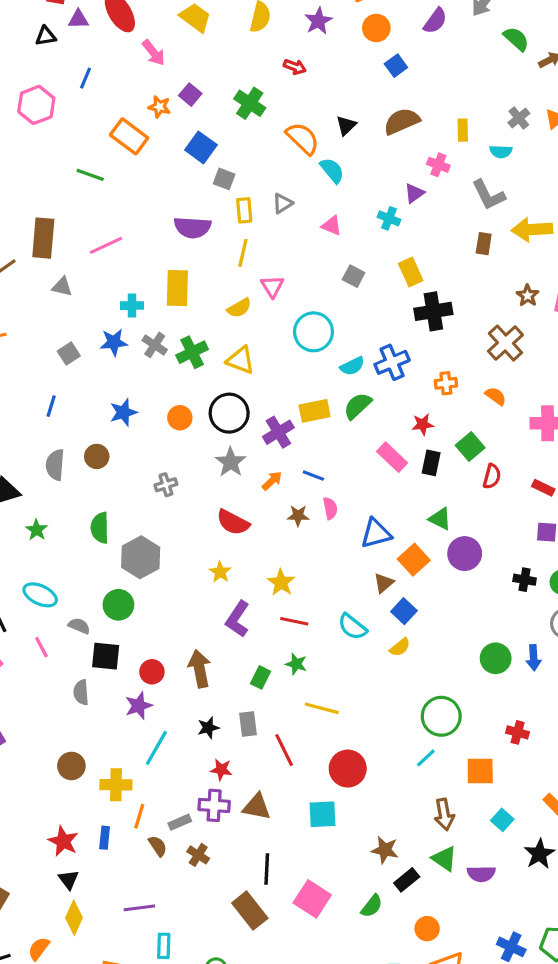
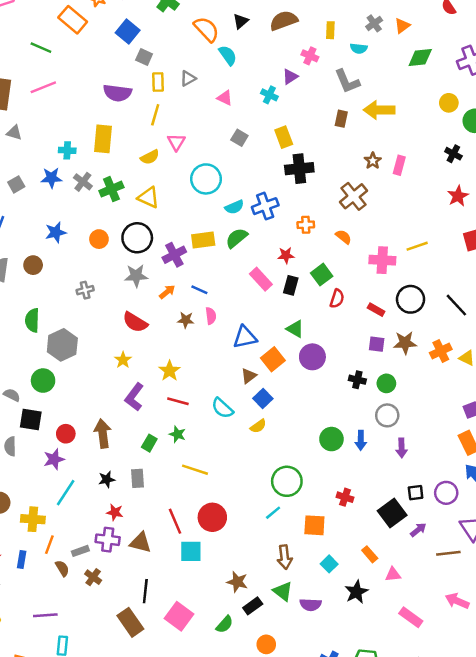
pink line: (106, 245) -> (43, 87), moved
gray star: (231, 462) -> (136, 276), turned 30
red line: (284, 750) -> (175, 521), moved

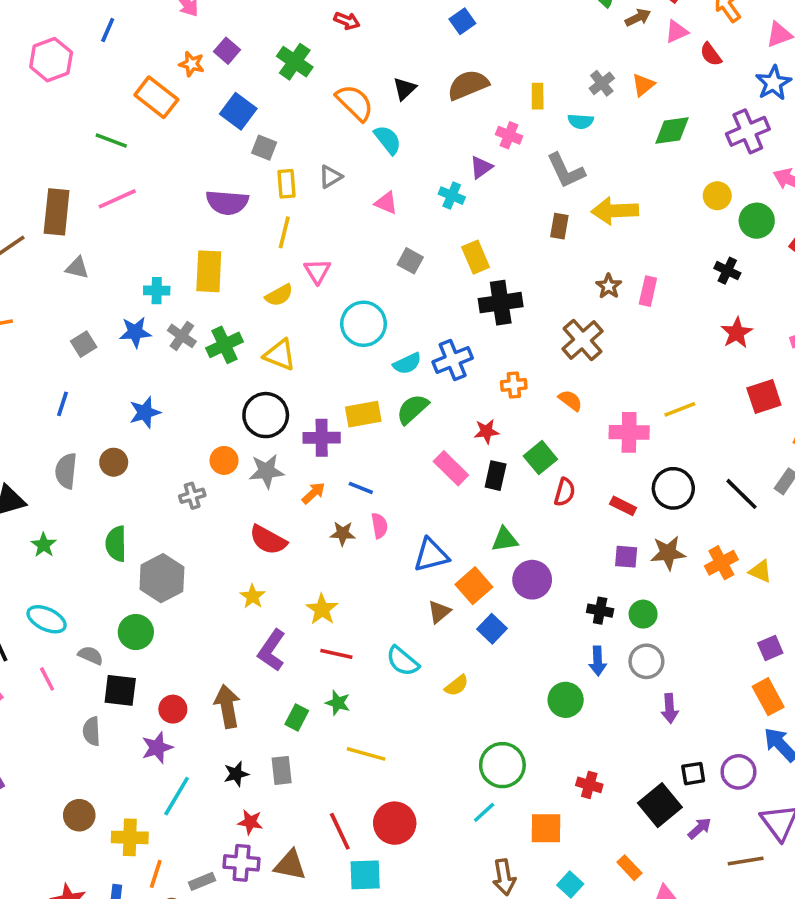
orange circle: (99, 239) -> (224, 460), moved
purple cross: (174, 255) -> (322, 438), turned 30
green triangle: (295, 329) -> (505, 540), turned -36
blue square: (263, 398) -> (492, 629), moved
blue arrow: (361, 440) -> (598, 661), moved

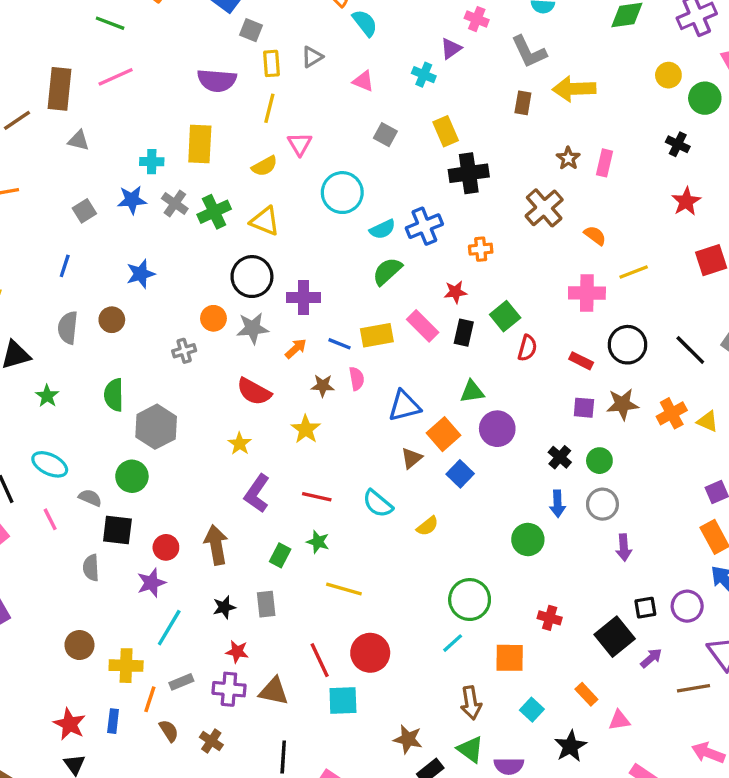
orange semicircle: (570, 400) -> (595, 235), moved
yellow rectangle: (363, 414) -> (377, 335), moved
yellow star: (322, 609) -> (306, 429), moved
black cross: (600, 611) -> (560, 457), turned 30
gray rectangle: (202, 881) -> (181, 682), moved

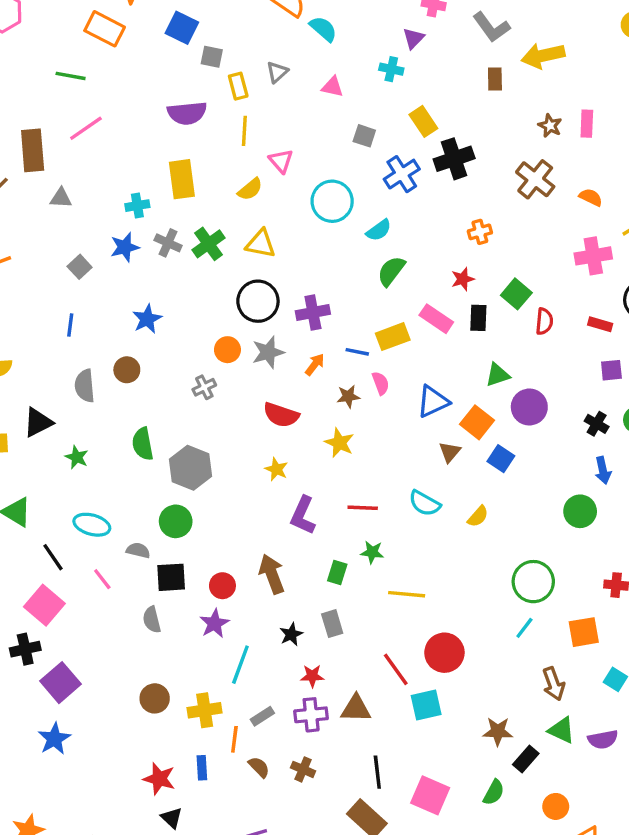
blue cross: (424, 226) -> (402, 174), moved

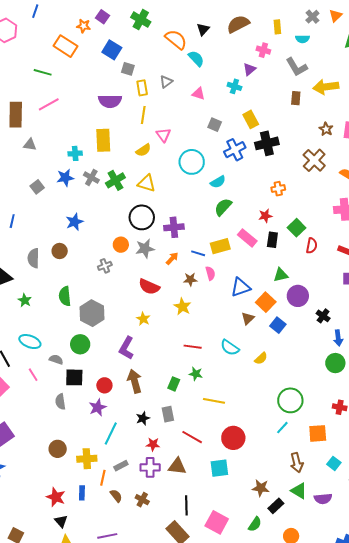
blue line: (70, 325) -> (12, 221), moved
black cross: (597, 424) -> (323, 316), moved
green circle: (580, 511) -> (335, 363), moved
purple L-shape: (303, 515) -> (126, 348), moved
red line: (396, 669) -> (192, 437), moved, turned -30

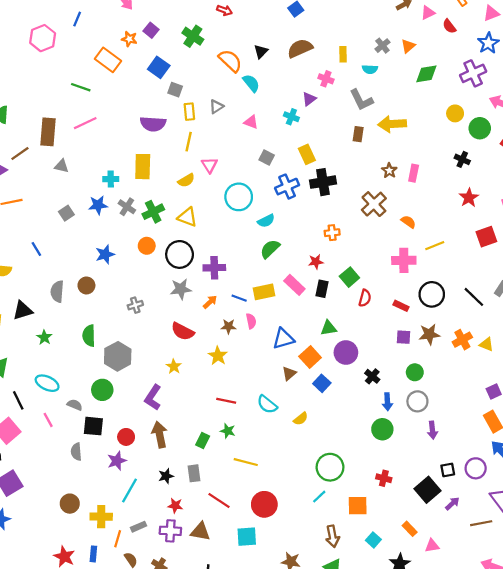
blue line: (12, 221) -> (36, 249), turned -48
orange circle: (121, 245) -> (147, 246), moved

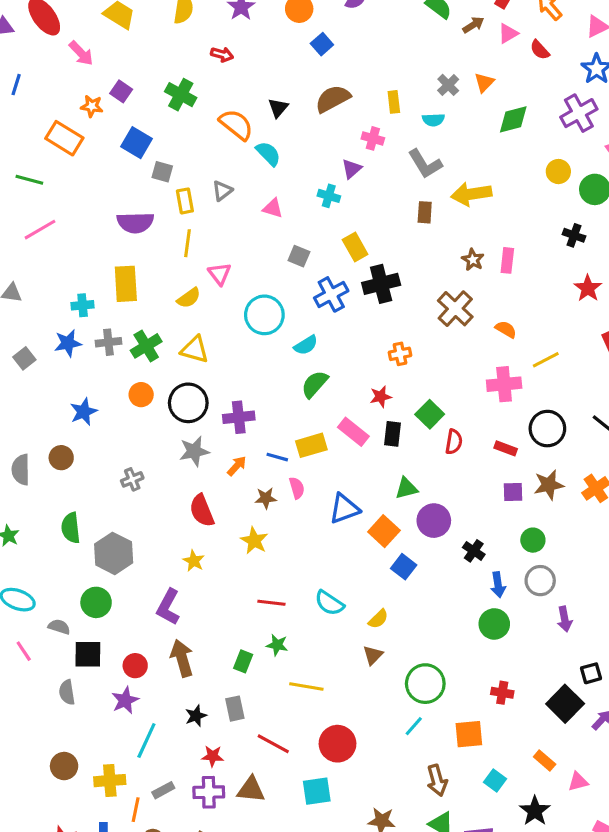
gray cross: (127, 207) -> (108, 342), turned -35
red semicircle: (183, 331) -> (202, 511), turned 45
brown triangle: (289, 373) -> (373, 655), moved

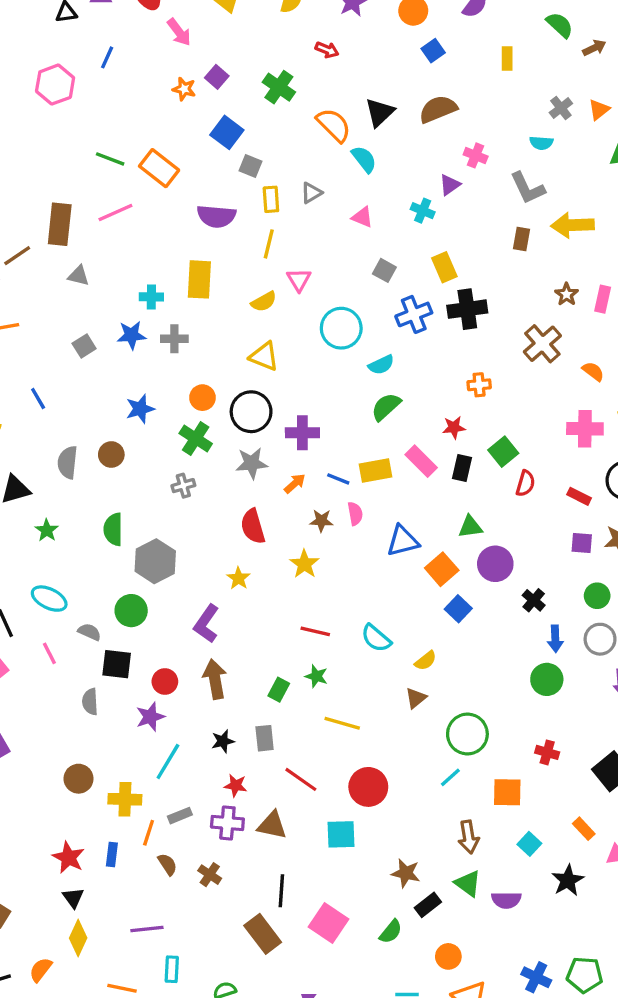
yellow rectangle: (394, 102) -> (507, 59), moved
black triangle: (278, 108) -> (380, 112), size x1.4
orange rectangle: (64, 138) -> (159, 168), moved
green cross: (146, 346) -> (196, 439), moved, turned -32

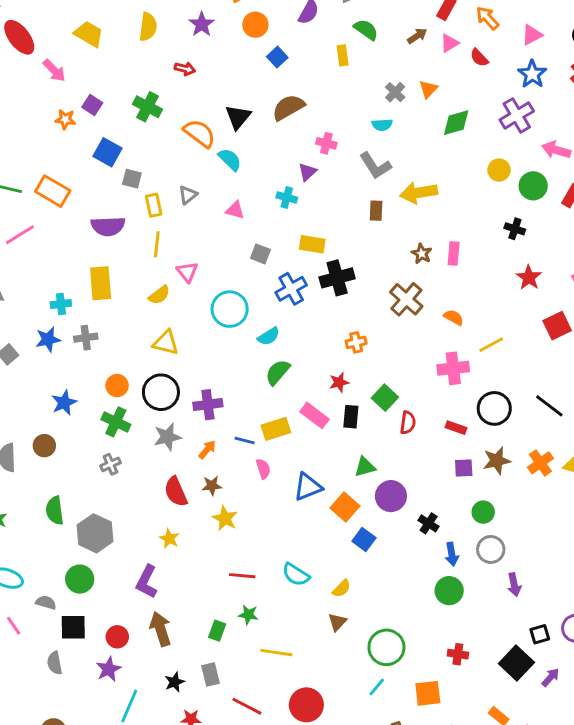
green semicircle: (560, 25) -> (366, 30), moved
yellow rectangle: (444, 267) -> (312, 244), turned -50
brown star: (321, 521) -> (212, 486), moved

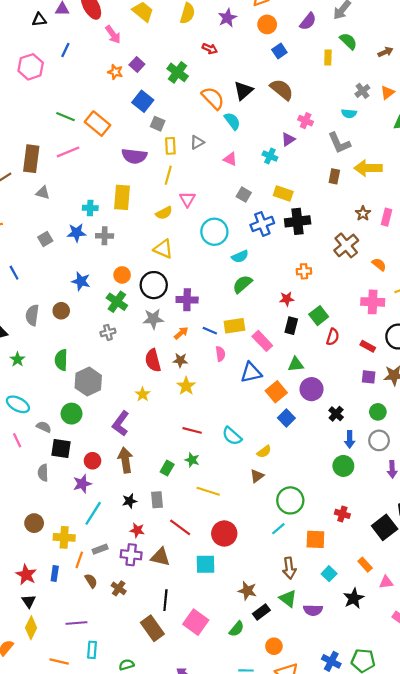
brown semicircle: (288, 107) -> (282, 89), turned 60
blue star: (64, 403) -> (81, 281), turned 30
pink rectangle: (315, 415) -> (262, 341), moved

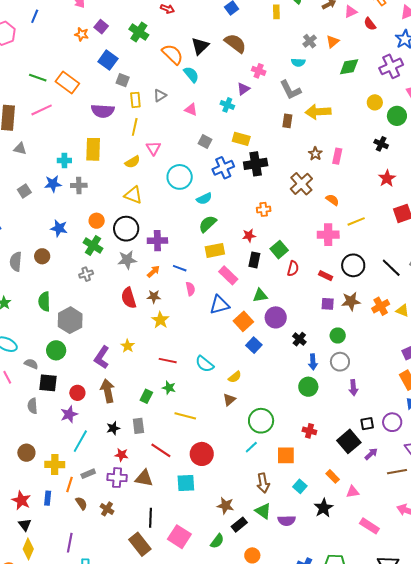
yellow rectangle: (234, 326) -> (215, 250), moved
yellow star: (143, 394) -> (128, 346), moved
purple line: (76, 623) -> (70, 543), turned -72

